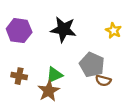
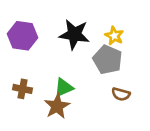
yellow star: (113, 31) -> (114, 36), moved
gray pentagon: (92, 65) -> (108, 60), moved

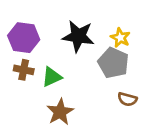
green triangle: (64, 88) -> (52, 77), moved
brown cross: (23, 89) -> (24, 70), moved

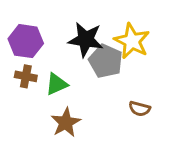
yellow star: (120, 38) -> (132, 41), size x1.6
gray pentagon: (113, 63) -> (106, 61), moved

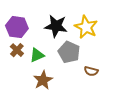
gray pentagon: (106, 61) -> (69, 52), moved
brown cross: (26, 76) -> (17, 50), turned 32

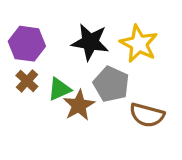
brown semicircle: (91, 71) -> (147, 115), size x1.5
brown star: (43, 80) -> (79, 105), moved

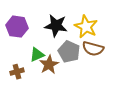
brown cross: (27, 81) -> (17, 72), moved, turned 32
brown semicircle: (147, 115) -> (93, 49), moved

